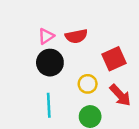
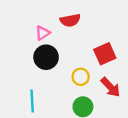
red semicircle: (76, 36) -> (70, 20), moved
cyan line: (49, 105) -> (32, 101), moved

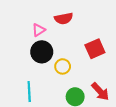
yellow circle: (81, 77) -> (63, 66), moved
red arrow: (111, 87) -> (100, 92), moved

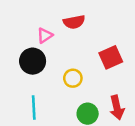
black circle: (42, 52) -> (33, 61), moved
red arrow: (100, 92) -> (117, 108), turned 30

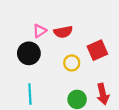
red semicircle: (74, 22) -> (63, 32), moved
yellow circle: (73, 78) -> (72, 63), moved

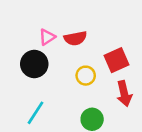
cyan line: (30, 94) -> (36, 113), turned 36
red arrow: (103, 94) -> (124, 94), moved

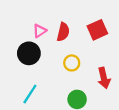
red semicircle: (75, 38) -> (63, 32), turned -66
red square: (117, 60) -> (97, 30), moved

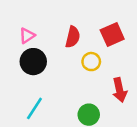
pink triangle: (40, 31) -> (27, 36), moved
yellow circle: (72, 63) -> (91, 62), moved

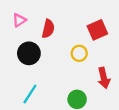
pink triangle: (27, 36) -> (19, 20), moved
red semicircle: (73, 37) -> (48, 29), moved

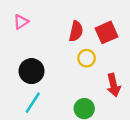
red semicircle: (48, 29) -> (76, 31), moved
black circle: (29, 53) -> (32, 71), moved

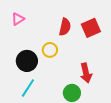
yellow circle: (87, 58) -> (50, 50), moved
red arrow: (114, 85) -> (86, 73), moved

